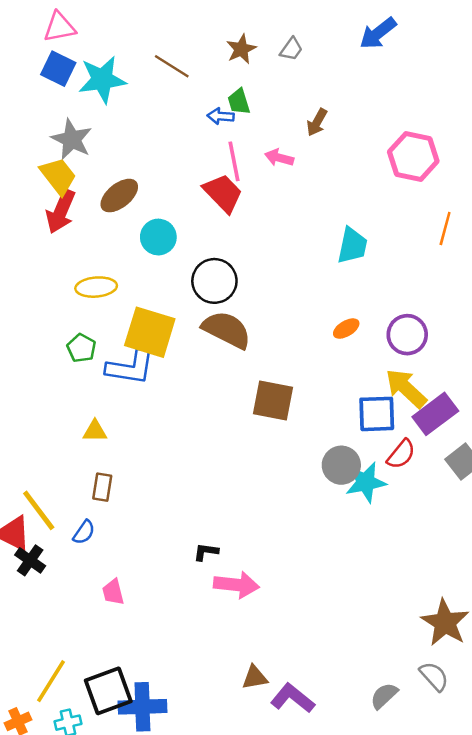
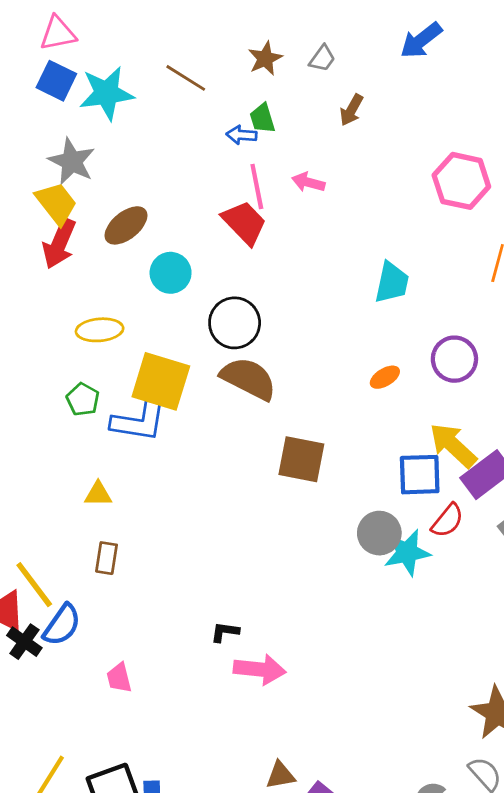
brown arrow: (317, 122) -> (351, 110), moved
purple circle: (407, 335) -> (454, 359), moved
blue semicircle: (84, 532) -> (62, 625), moved, size x1.5

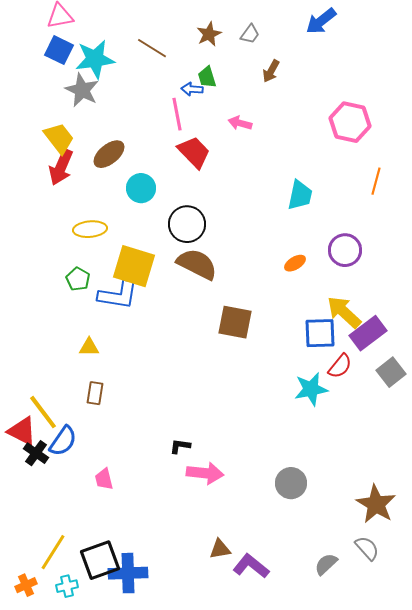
gray star: (72, 161) -> (82, 90), moved
pink line: (257, 187) -> (177, 114), moved
gray circle: (379, 533) -> (291, 483), moved

